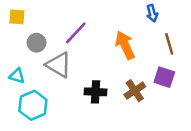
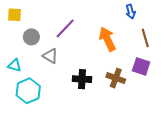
gray triangle: (59, 65) -> (50, 56), size x0.7
brown cross: (135, 91) -> (116, 78), turned -36

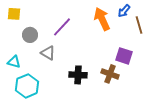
blue arrow: (131, 12) -> (124, 11), turned 56
brown line: (145, 38) -> (139, 25), moved
orange arrow: (107, 39) -> (102, 19), moved
purple square: (141, 66) -> (124, 56), moved

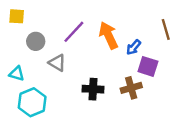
blue arrow: (124, 11) -> (134, 47), moved
orange arrow: (102, 19) -> (109, 35), moved
brown cross: (110, 74) -> (131, 88), turned -36

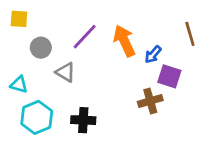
black cross: (93, 89) -> (83, 120), moved

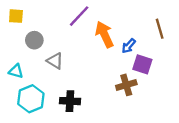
purple line: (85, 37) -> (79, 16), moved

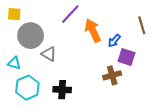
gray circle: (34, 40) -> (31, 36), size x1.6

